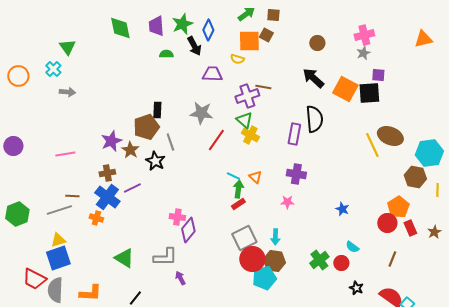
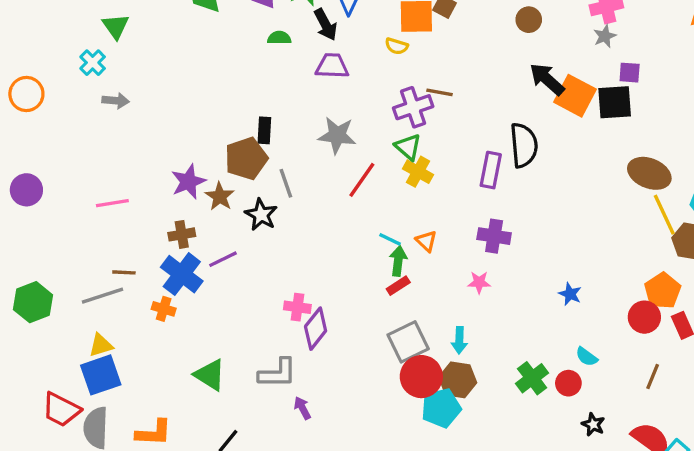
purple trapezoid: (212, 74) -> (332, 66), moved
orange circle: (18, 76) -> (26, 94), moved
black arrow: (313, 78) -> (547, 79), moved
yellow line: (372, 145) -> (664, 215), moved

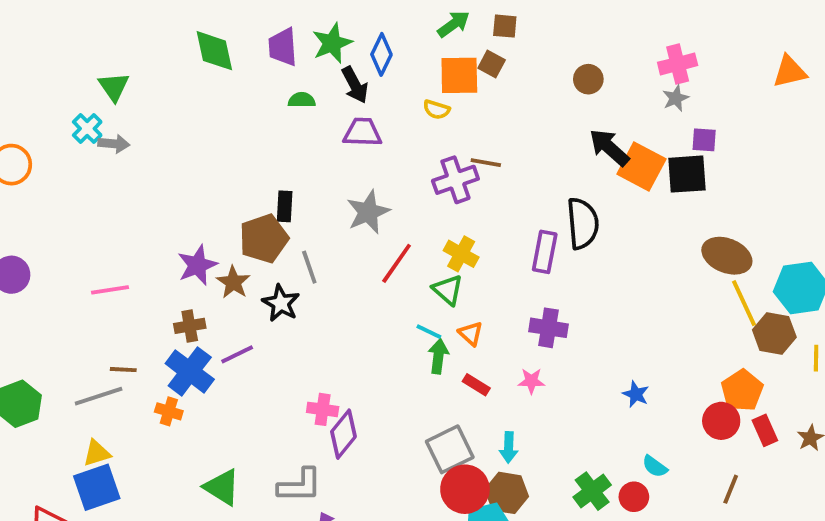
gray arrow: (116, 101) -> (114, 144), moved
gray star: (337, 135) -> (368, 212), turned -30
green triangle: (408, 147) -> (448, 290), moved
red rectangle: (398, 286) -> (476, 385), moved, turned 65

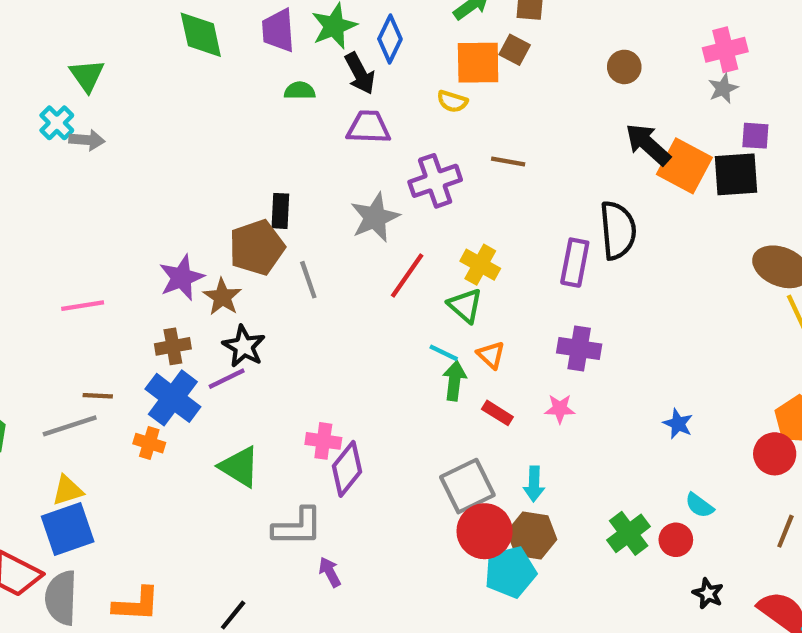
purple cross: (455, 180) -> (435, 181), moved
black star: (281, 303) -> (244, 346), moved
green triangle: (222, 487) -> (240, 467), moved

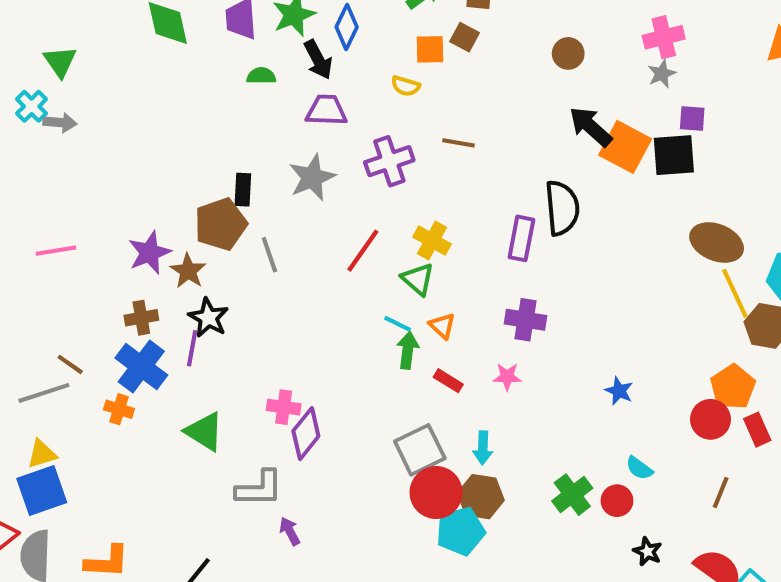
orange square: (478, 63) -> (430, 49), size x0.7
gray star: (375, 217) -> (312, 177), moved
pink line: (83, 306) -> (56, 251), moved
purple line: (227, 379) -> (192, 348), turned -54
brown line: (98, 396) -> (70, 364), turned 32

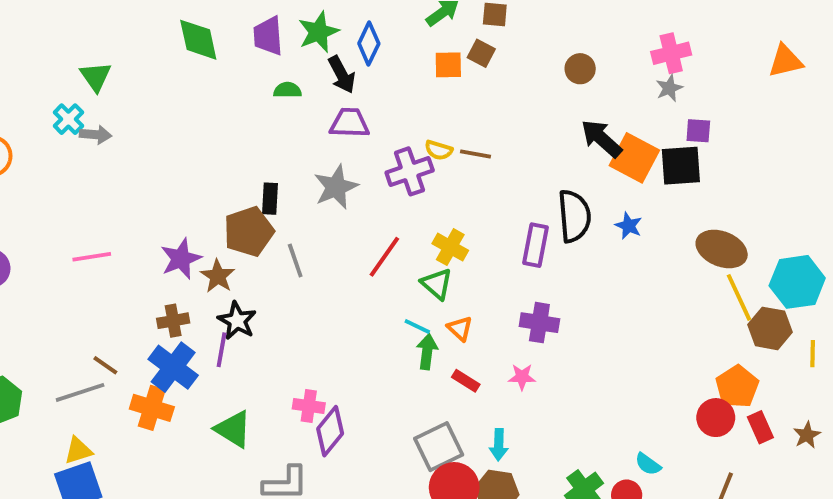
yellow semicircle: (406, 86) -> (439, 150), moved
blue star: (619, 391) -> (629, 226), moved
orange cross: (119, 409) -> (152, 408), size x1.5

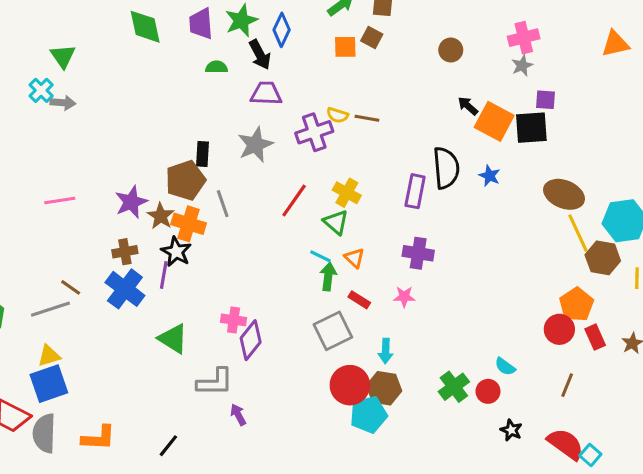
black arrow: (601, 139) -> (468, 106), size x0.6
orange cross: (152, 408) -> (189, 224), moved
gray square: (439, 447) -> (333, 331), moved

